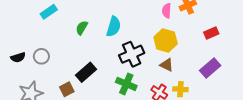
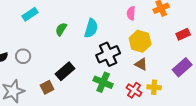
pink semicircle: (167, 11) -> (131, 13), moved

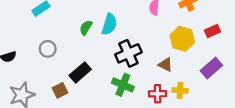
green semicircle: (61, 29) -> (86, 28), moved
yellow hexagon: (140, 41) -> (182, 39), moved
gray circle: (23, 56) -> (48, 49), moved
red cross: (134, 90) -> (158, 94), turned -35

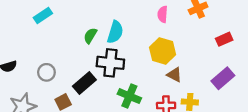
yellow hexagon: (182, 39) -> (163, 51), moved
gray circle: (48, 49) -> (46, 72), moved
black cross: (128, 53) -> (110, 63), moved, turned 30

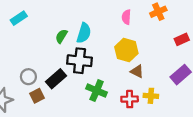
gray circle: (46, 72) -> (28, 77), moved

